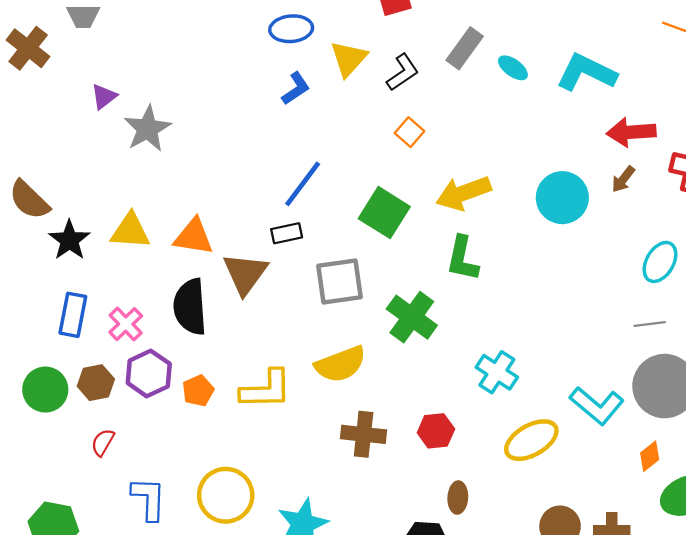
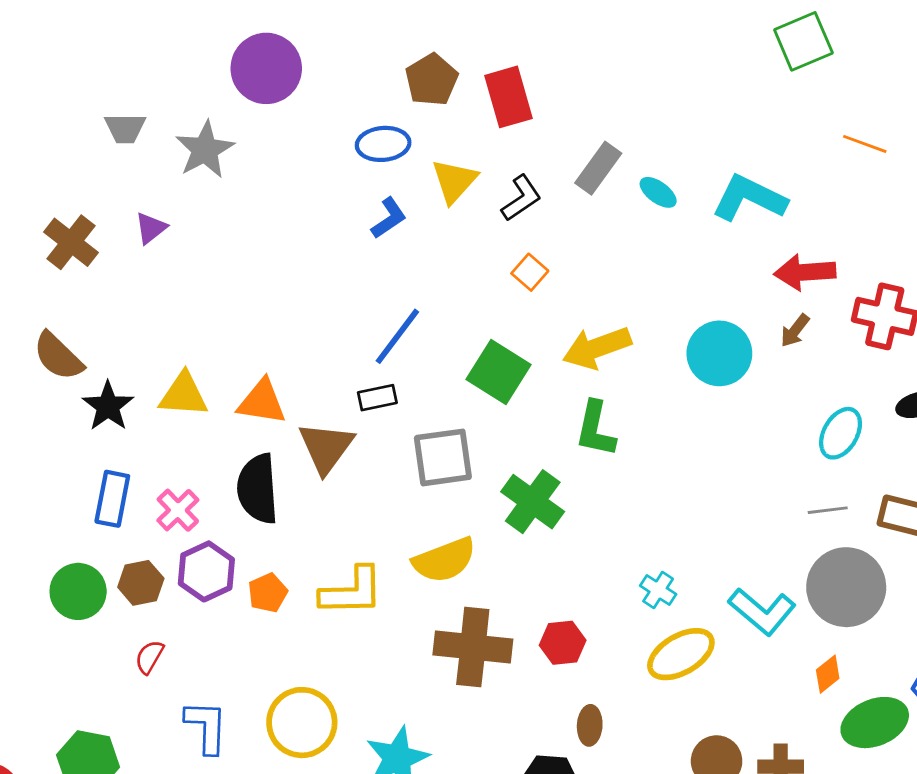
brown cross: (28, 48) -> (71, 242), moved
gray star: (148, 129) -> (205, 150), moved
cyan cross: (497, 372) -> (658, 590), moved, size x0.7
brown cross: (364, 434) -> (473, 647), size x1.4

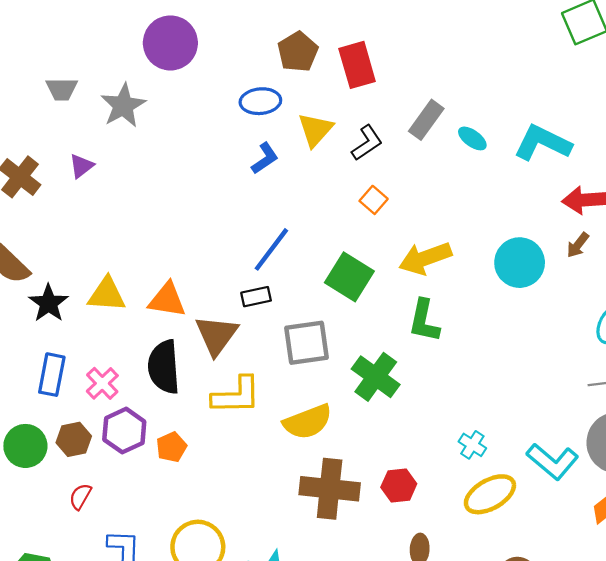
yellow L-shape: (352, 591) -> (236, 395), moved

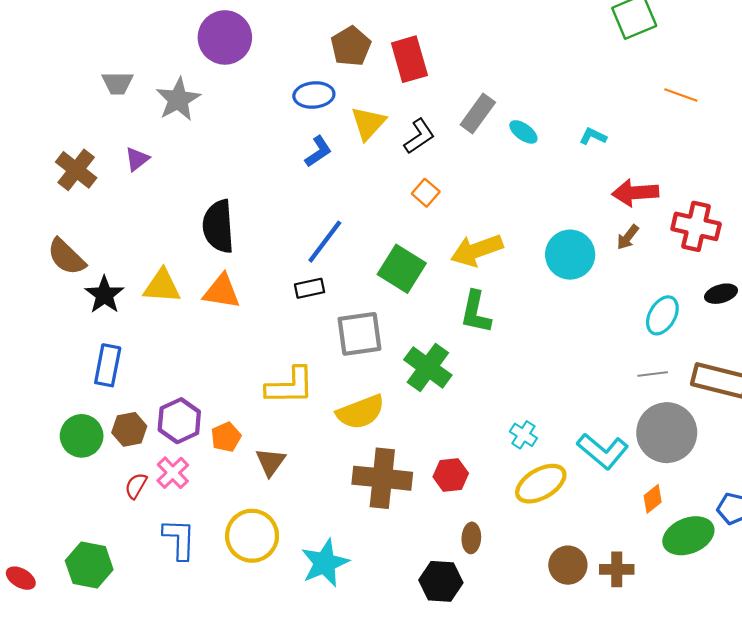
cyan L-shape: (543, 143) -> (593, 136), size x0.5
brown triangle: (217, 335) -> (270, 462), moved, size x0.7
black semicircle: (164, 367) -> (218, 226), moved
pink cross: (102, 383) -> (173, 473), moved

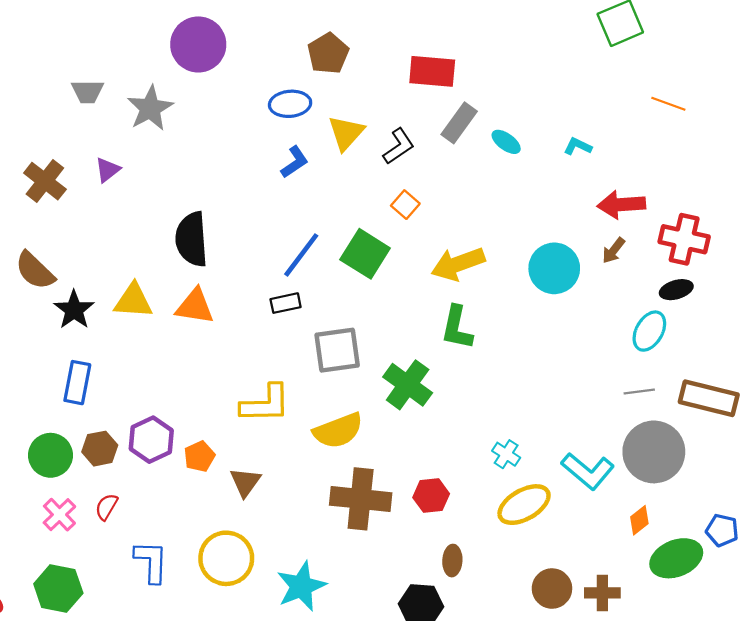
red rectangle: (409, 59) -> (432, 71), moved, turned -69
green square: (402, 269) -> (365, 254), moved
black ellipse: (721, 294) -> (676, 290), moved
pink cross: (173, 473) -> (59, 515), moved

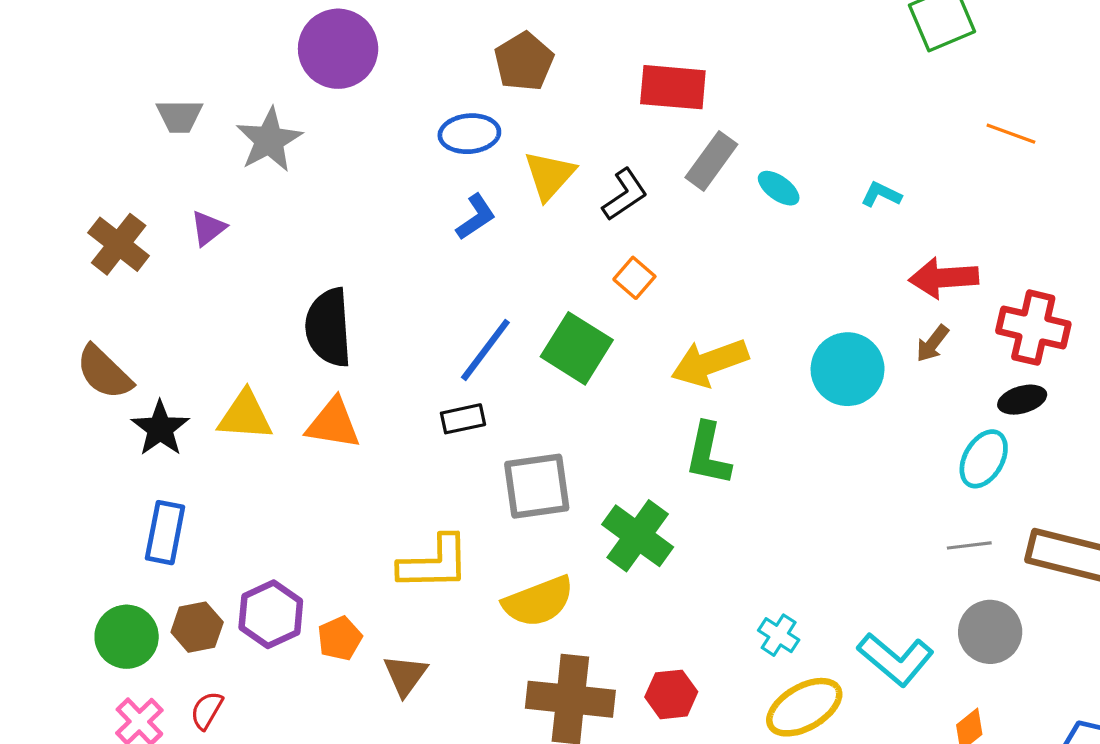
gray circle: (654, 452) -> (990, 632), size x0.7

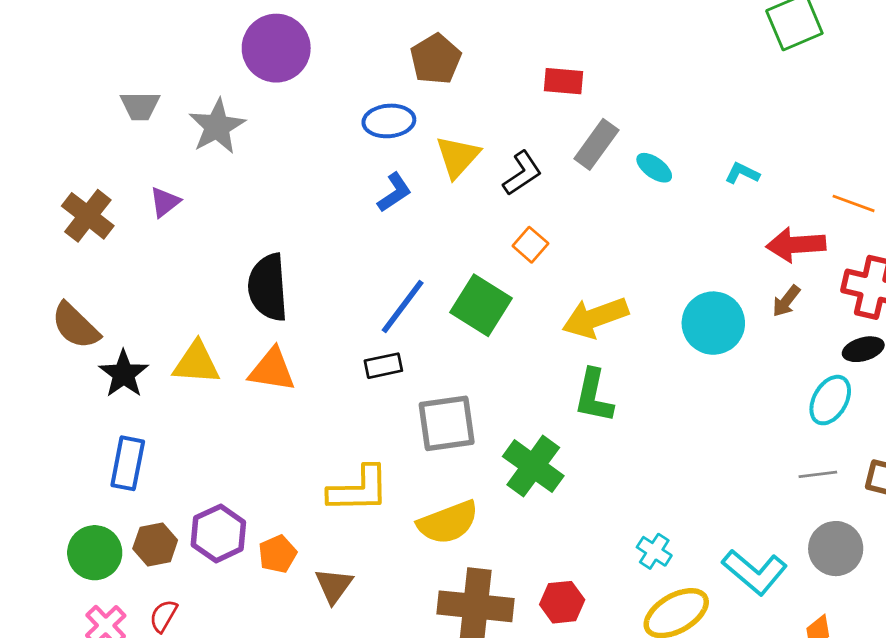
red rectangle: (673, 87) -> (563, 81), size x0.7
orange line: (1011, 134) -> (854, 203), moved

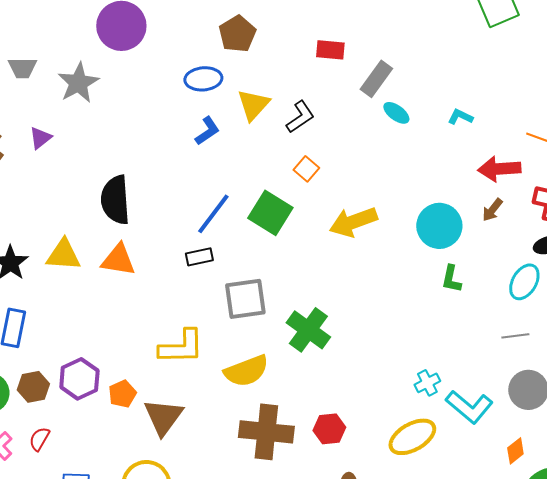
gray rectangle: (596, 144) -> (376, 79), moved
green L-shape: (594, 396) -> (451, 279), moved, size x0.7
cyan cross: (654, 551) -> (427, 383), moved, turned 30
brown triangle: (334, 586) -> (163, 417), size x1.4

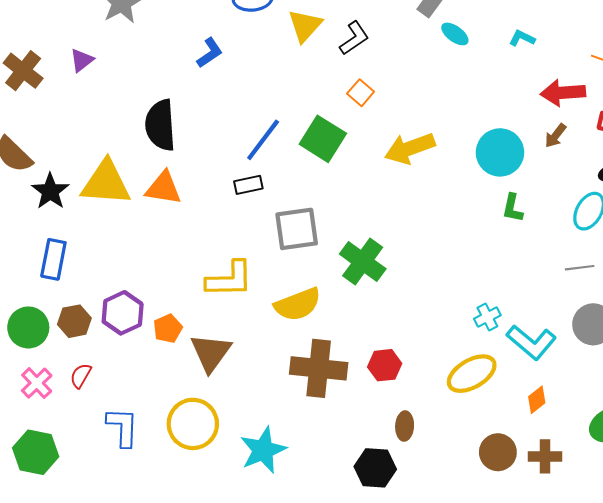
blue L-shape: (207, 131) -> (210, 53), moved
yellow triangle: (63, 255) -> (106, 183), size x1.4
orange diamond: (515, 451) -> (537, 400), moved

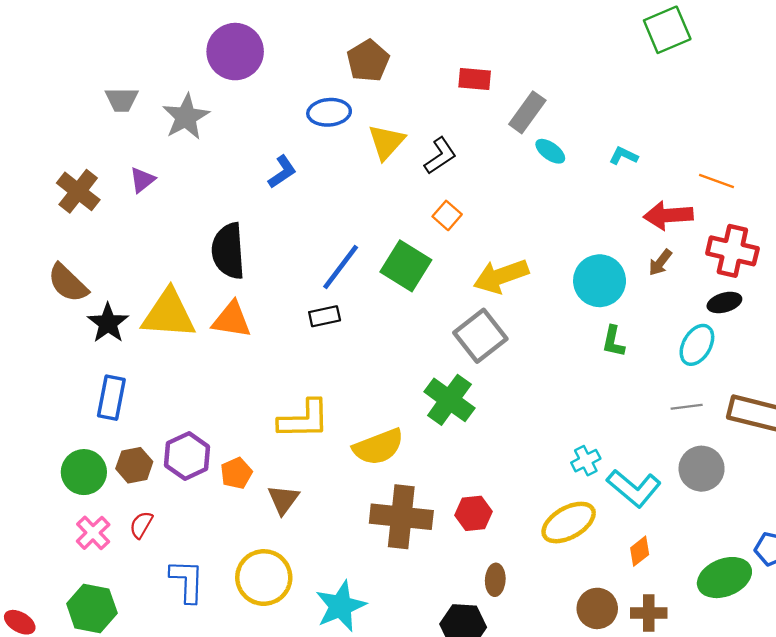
gray square: (297, 229) -> (480, 336), moved, turned -30
brown triangle: (211, 353) -> (283, 500), size x0.7

